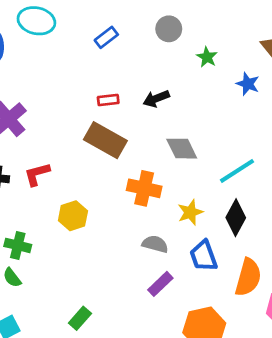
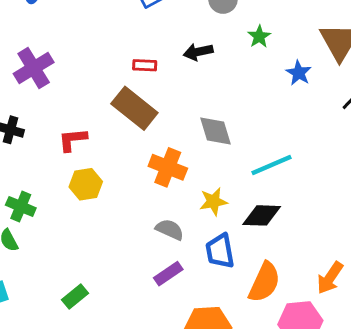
black arrow: (156, 99) -> (198, 52), moved
red L-shape: (37, 174) -> (73, 140), moved
black diamond: (236, 218) -> (262, 215), turned 54

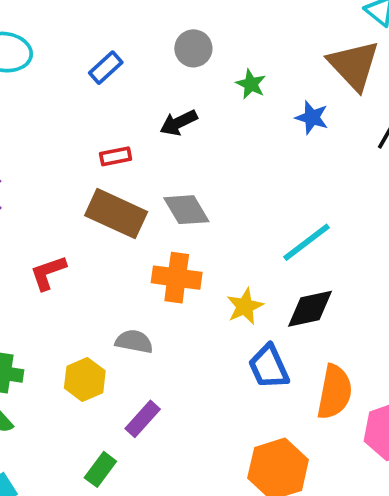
gray diamond: (216, 131) -> (186, 210), moved
yellow hexagon: (86, 184) -> (85, 379), moved
gray semicircle: (170, 230) -> (134, 342), moved
purple rectangle: (168, 274) -> (143, 419), moved

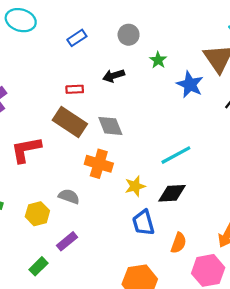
blue star: (312, 117) -> (190, 84), size x1.4
red L-shape: (48, 273) -> (26, 150), size x1.4
orange semicircle: (335, 392) -> (179, 243), size x0.7

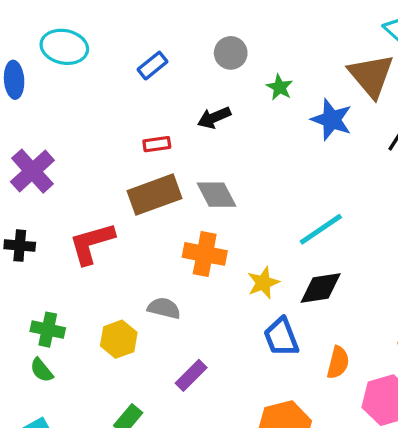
brown rectangle: (70, 122) -> (155, 195), turned -48
purple rectangle: (67, 241) -> (191, 375), moved

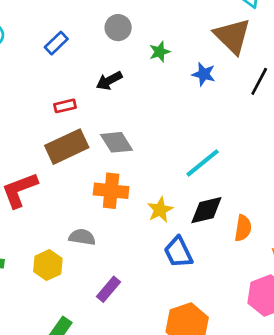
green star: (280, 87) -> (160, 52), turned 30
blue star: (332, 120) -> (204, 74), size x0.7
orange semicircle: (338, 362) -> (243, 228), moved

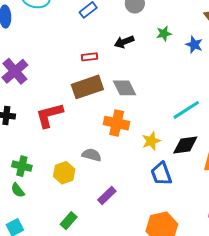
green star: (160, 52) -> (164, 34), moved

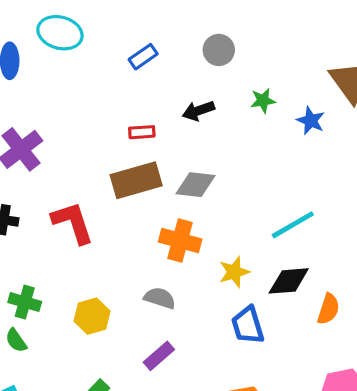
gray diamond: (124, 88) -> (196, 185), turned -60
red L-shape: (49, 115) -> (73, 223), turned 84
gray semicircle: (92, 155) -> (160, 298), moved

